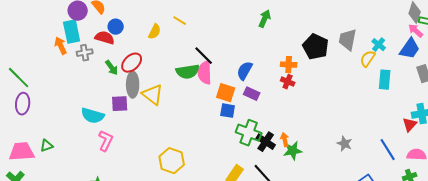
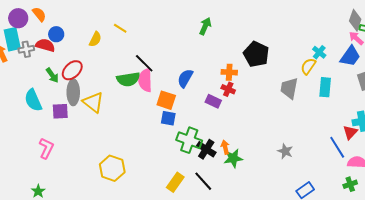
gray trapezoid: (348, 40) -> (289, 88), moved
gray cross: (85, 53) -> (26, 49), moved
purple rectangle: (252, 94) -> (213, 101), moved
cyan semicircle: (93, 116) -> (33, 100), moved, turned 50
blue line: (388, 150) -> (337, 147), moved

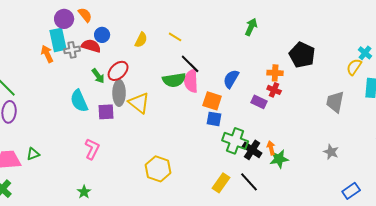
yellow line: (120, 28) -> (175, 37), moved
gray trapezoid: (289, 88) -> (335, 102), moved

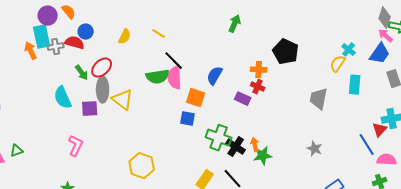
blue square: (214, 119) -> (188, 119), moved

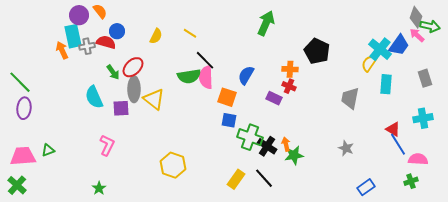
green arrow: (235, 24) -> (266, 23), size x1.4
cyan cross: (349, 50) -> (380, 49), size x1.6
blue trapezoid: (380, 54) -> (399, 45), moved
blue square: (188, 119) -> (229, 120), moved
red triangle: (380, 130) -> (393, 129), moved, turned -42

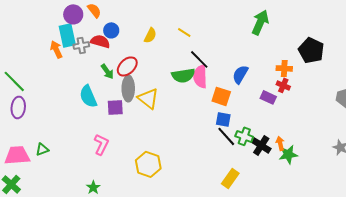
green cross: (250, 137) -> (244, 136), size x0.7
yellow hexagon: (173, 165) -> (148, 164), moved
black line: (264, 178) -> (226, 136), moved

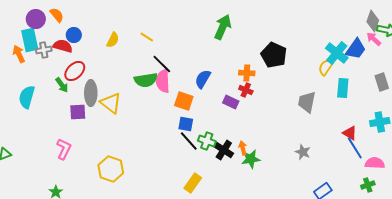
red ellipse: (127, 66) -> (75, 71), moved
green arrow: (107, 71) -> (62, 85), moved
cyan semicircle: (88, 96) -> (27, 97), moved, turned 40

